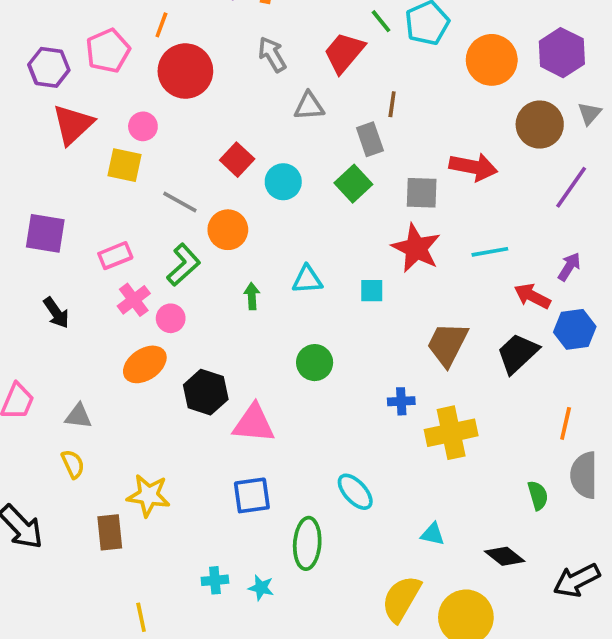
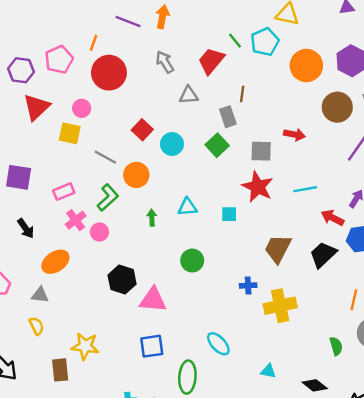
red arrow: (473, 167) -> (294, 134), size x0.7
orange ellipse: (145, 364) -> (55, 262), moved

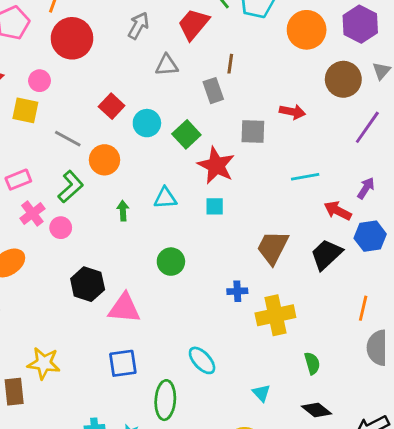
gray arrow: (165, 62) -> (138, 26), turned 60
green square: (217, 145) -> (186, 134), moved
red star: (258, 187) -> (216, 165), moved
green semicircle: (336, 346) -> (312, 363), moved
cyan triangle: (268, 371) -> (261, 393), turned 35

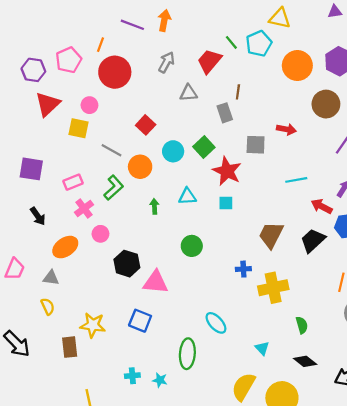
cyan circle: (147, 123) -> (173, 151), moved
pink circle: (61, 228) -> (100, 234), moved
blue square: (123, 363) -> (140, 321), moved, turned 30

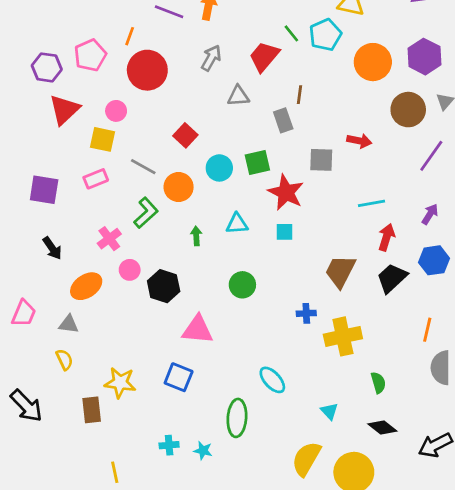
green square: (204, 147) -> (257, 163), turned 30
pink rectangle: (73, 182) -> (96, 179), moved
red arrow: (322, 206) -> (386, 237), moved, turned 80
black hexagon: (127, 264) -> (164, 286), moved

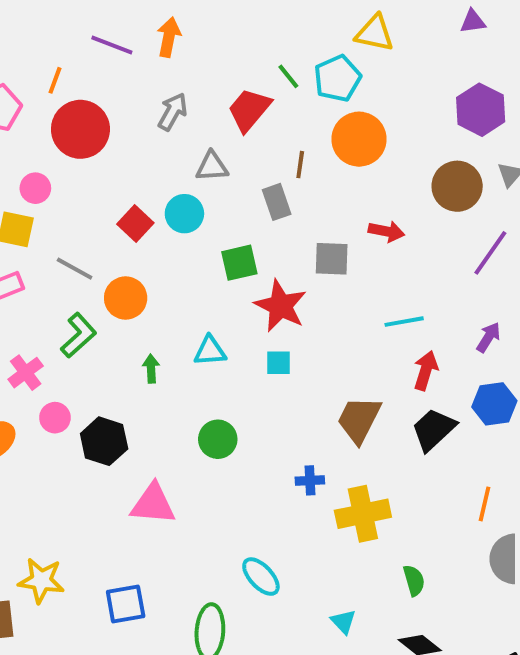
orange circle: (373, 62) -> (359, 139), moved
cyan circle: (219, 168) -> (184, 214), moved
blue square: (179, 377) -> (126, 604), moved, turned -32

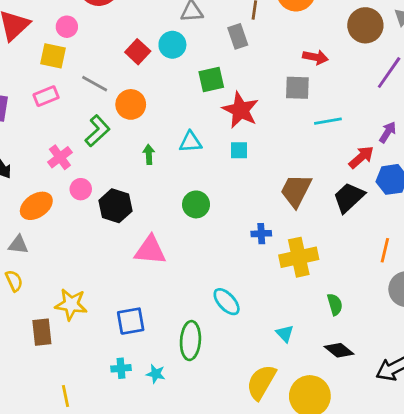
gray square: (332, 259) -> (297, 88), moved
red arrow: (426, 371) -> (361, 157), moved, turned 32

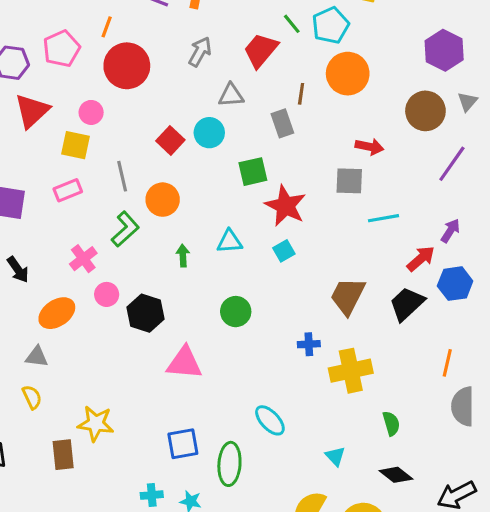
gray line: (95, 84) -> (122, 176), turned 48
cyan square: (239, 150) -> (284, 251), turned -30
blue square: (131, 321) -> (183, 444), moved

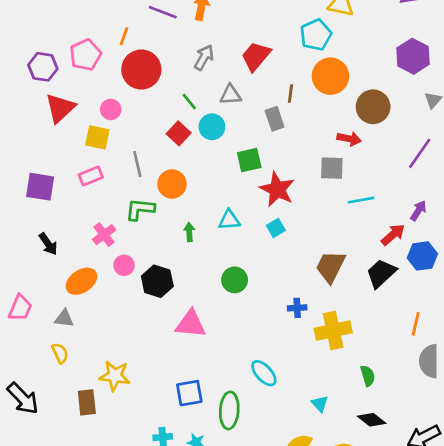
green line: (292, 24) -> (189, 101), moved
brown circle: (425, 111) -> (373, 107), moved
green L-shape: (125, 229) -> (140, 209), turned -132

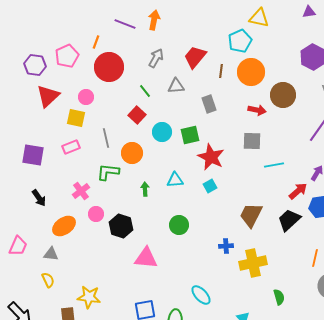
brown line: (291, 93) -> (221, 71), moved
cyan circle: (212, 127) -> (162, 132), moved
red arrow: (349, 139) -> (257, 110), moved

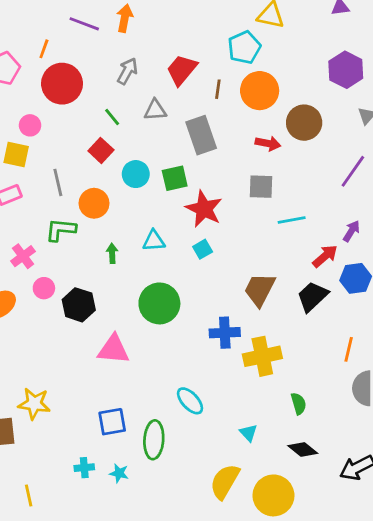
gray rectangle: (209, 104) -> (201, 135), size x1.5
green circle: (179, 225) -> (159, 303), size x1.5
blue cross: (226, 246) -> (225, 333), size x1.5

